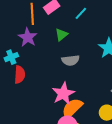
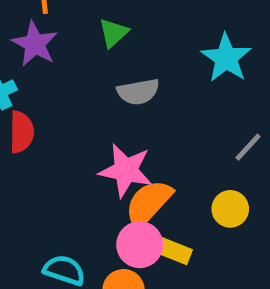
pink star: (63, 94) -> (126, 170), turned -30

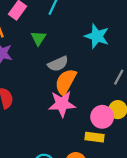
orange semicircle: (148, 203) -> (66, 82), moved
pink circle: (140, 245) -> (102, 117), moved

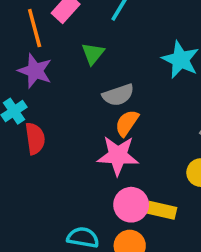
orange semicircle: (66, 82) -> (127, 123), size x0.7
pink circle: (102, 117) -> (131, 205), moved

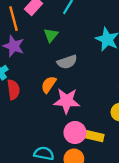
orange semicircle: (127, 123) -> (49, 85), moved

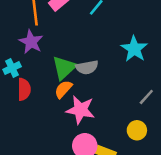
green triangle: (51, 35) -> (64, 68), moved, size x1.5

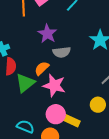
purple star: (31, 42) -> (47, 34), moved
green triangle: (64, 68) -> (25, 83), moved

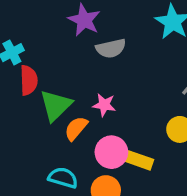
orange semicircle: (42, 68) -> (76, 128), moved
pink star: (54, 86) -> (104, 105), size x0.6

